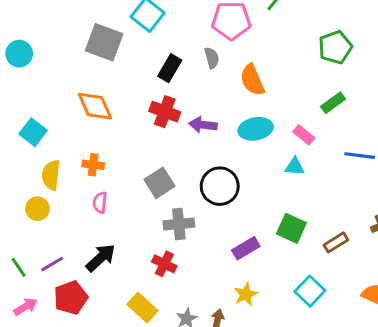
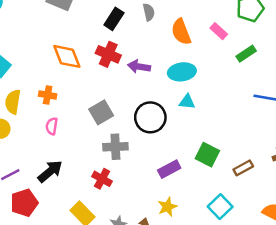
orange diamond: (95, 106) -> (67, 56), moved
pink rectangle: (304, 135) -> (219, 31), moved
cyan triangle: (295, 167) -> (187, 102), moved

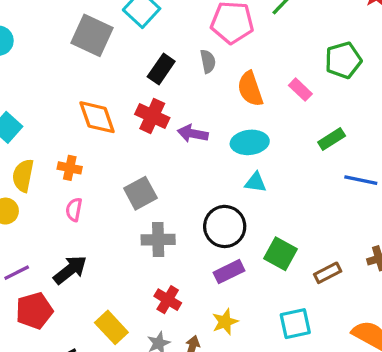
green rectangle: (246, 54) -> (332, 139), moved
black circle: (150, 117) -> (225, 226), moved
red cross: (102, 179) -> (168, 300), moved
cyan square: (220, 207) -> (295, 324), turned 30

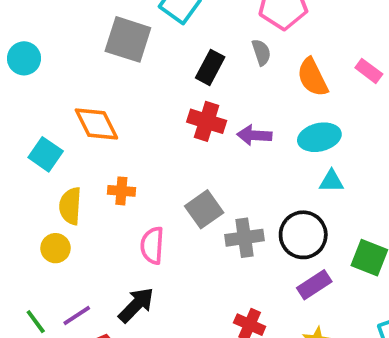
orange diamond: (97, 117) -> (96, 124), moved
pink semicircle: (74, 210) -> (152, 245), moved, size x1.4
gray cross: (158, 240) -> (244, 238), moved

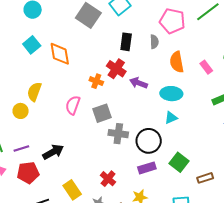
black rectangle: (210, 67) -> (126, 42), turned -36
cyan square: (46, 154) -> (32, 45), moved
cyan triangle: (332, 181) -> (171, 118), turned -40
orange cross: (121, 191) -> (96, 81), moved
pink semicircle: (152, 245) -> (73, 105), moved

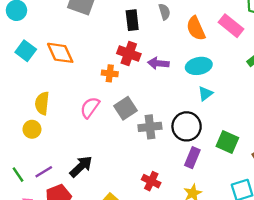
pink rectangle: (206, 67) -> (231, 26), size x1.5
pink semicircle: (73, 105) -> (90, 108), turned 30
purple rectangle: (147, 168) -> (192, 158), turned -36

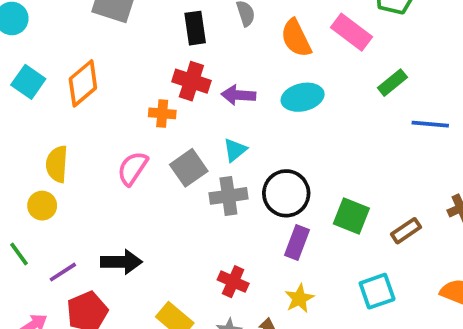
orange diamond: (60, 53) -> (83, 83), turned 76
cyan triangle: (205, 94) -> (235, 150), moved
black arrow: (81, 166) -> (121, 262), turned 45
green line: (18, 175) -> (19, 254), moved

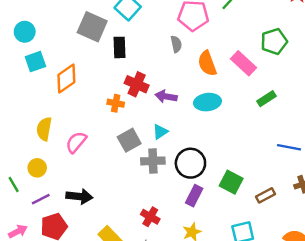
black rectangle: (195, 28) -> (120, 47), moved
cyan square: (28, 82) -> (35, 62), moved, turned 30
blue line: (430, 124) -> (289, 147), moved
pink semicircle: (133, 168) -> (76, 142), moved
yellow circle: (42, 206) -> (37, 168), moved

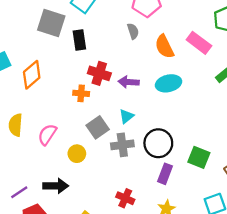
yellow circle: (37, 168) -> (77, 154), moved

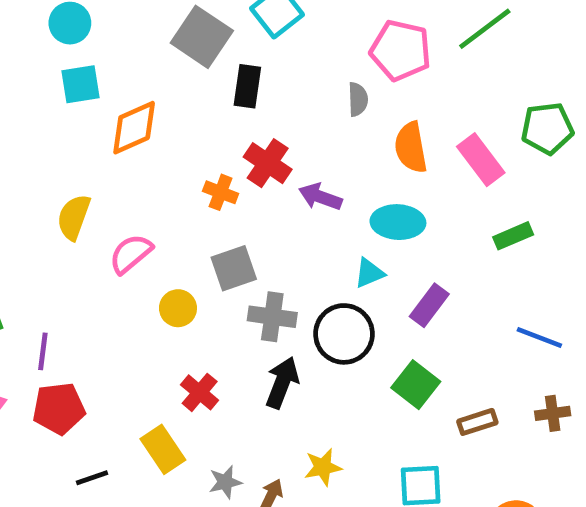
cyan triangle: (126, 116) -> (369, 273), moved
purple rectangle: (165, 174) -> (429, 305), moved
black arrow: (56, 186) -> (282, 383), moved, turned -85
purple line: (19, 192) -> (43, 351), turned -66
red cross: (125, 198) -> (200, 392), moved

